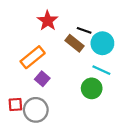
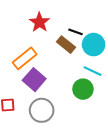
purple square: (42, 79) -> (34, 80), size x1.5
gray circle: (36, 110) -> (42, 110), moved

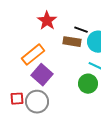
brown rectangle: (66, 45) -> (72, 42), turned -30
gray circle: (42, 110) -> (37, 102), moved

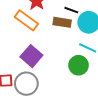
orange rectangle: (33, 55) -> (26, 20), moved, turned 75

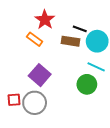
orange rectangle: (26, 20) -> (35, 39), size x0.7

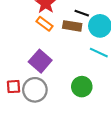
orange rectangle: (35, 39) -> (44, 24), moved
green circle: (87, 84) -> (82, 87), moved

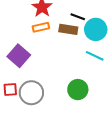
orange rectangle: (44, 24) -> (41, 27), turned -49
purple square: (40, 61) -> (19, 56), moved

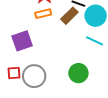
brown rectangle: (68, 29) -> (69, 16), turned -54
purple square: (19, 56) -> (22, 41), turned 30

